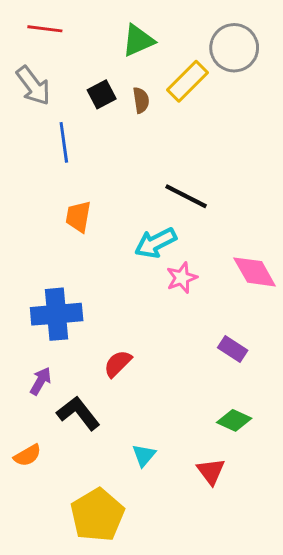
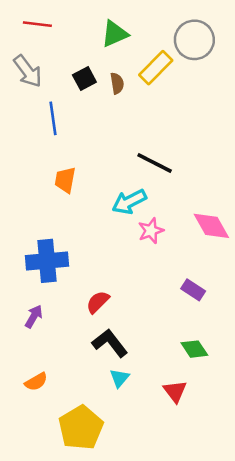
black L-shape: (78, 413) -> (110, 343), moved
green diamond: (234, 420) -> (194, 349), turned 32
orange semicircle: (27, 455) -> (36, 382), moved

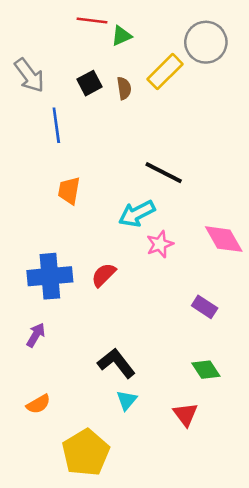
red line: (37, 24) -> (92, 20), moved
green triangle: (115, 34) -> (121, 36), size x0.7
red semicircle: (98, 302) -> (104, 275), moved

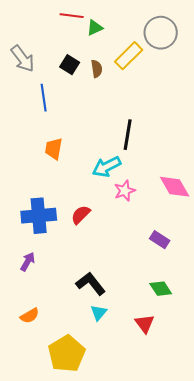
black square: (90, 83) -> (70, 65), turned -30
black line: (164, 173) -> (128, 135), turned 72

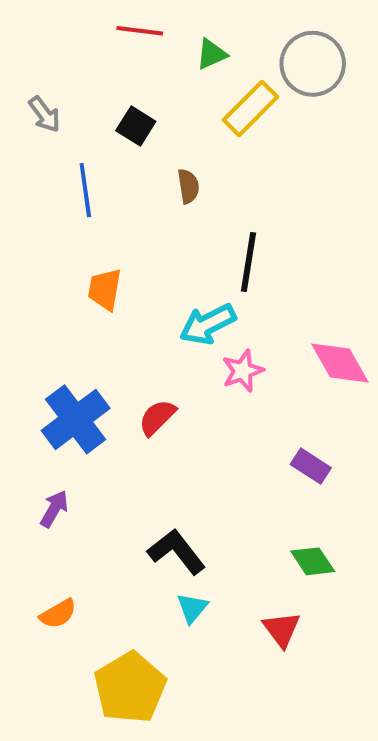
green triangle: (95, 28) -> (212, 54), moved
gray arrow: (23, 59) -> (44, 114), size x0.7
brown semicircle: (97, 69) -> (188, 186), moved
blue cross: (39, 216) -> (76, 419), turned -32

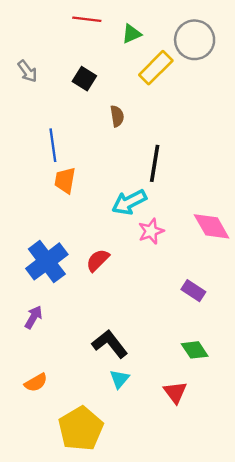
blue line: (85, 190) -> (53, 145), moved

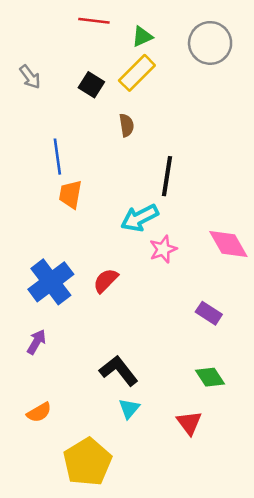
yellow rectangle: (156, 68) -> (137, 73), moved

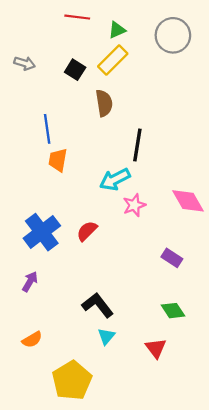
gray arrow: (30, 77) -> (25, 63), turned -36
brown semicircle: (127, 125) -> (104, 103), size x1.4

